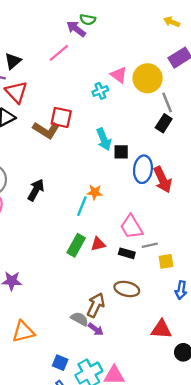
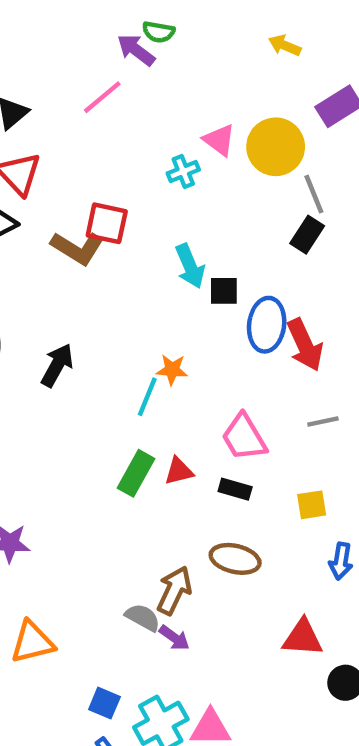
yellow arrow: (172, 22) -> (285, 45), moved
gray line: (150, 245) -> (323, 422), moved

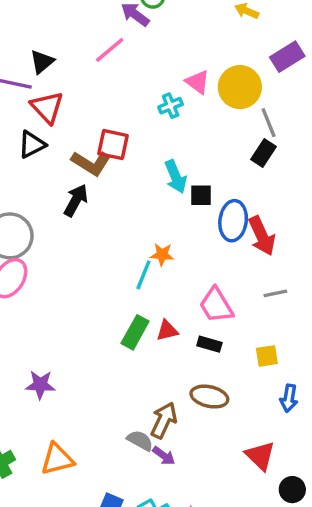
black arrow: (57, 365) -> (76, 200), moved
red triangle: (303, 638) -> (260, 456), turned 40

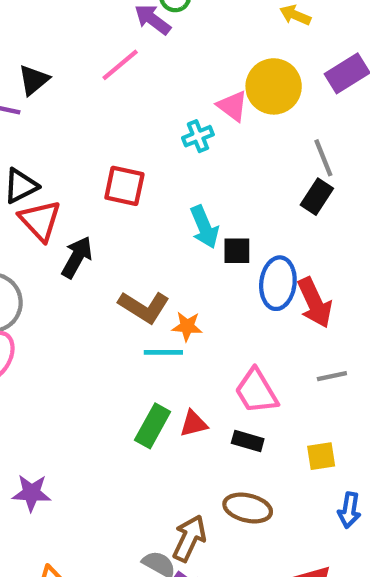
yellow circle: (240, 87) -> (274, 86), moved
red triangle: (47, 107) -> (40, 220), moved
brown L-shape: (91, 163) -> (144, 307), moved
cyan line: (143, 275) -> (163, 352), turned 68

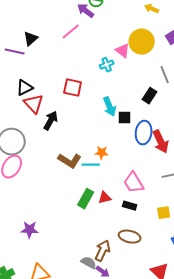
black rectangle: (317, 197) -> (150, 96), moved
brown L-shape: (144, 307) -> (70, 161), moved

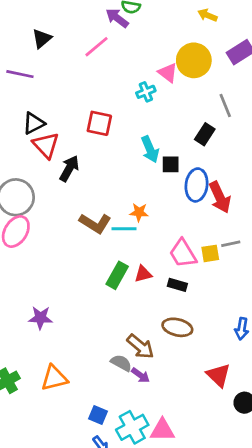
black triangle: (31, 39) -> (42, 38), moved
yellow square: (164, 213) -> (210, 253), moved
brown arrow: (103, 251) -> (140, 347), turned 105

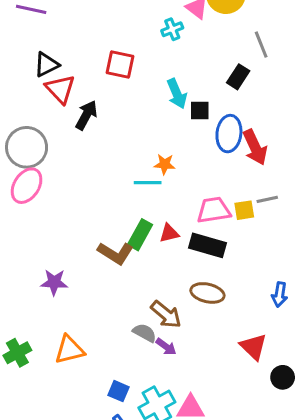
brown L-shape: (95, 223) -> (115, 253), moved
pink trapezoid: (183, 253) -> (214, 210), turned 112
black rectangle: (177, 285) -> (207, 245), size x1.6

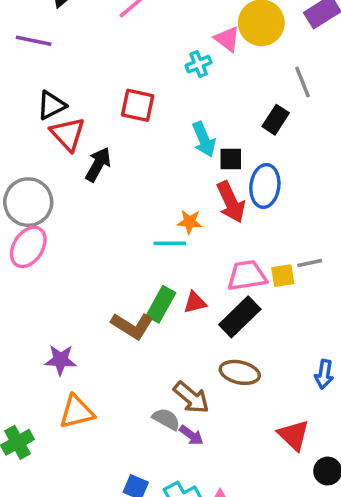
red arrow: (255, 147) -> (231, 202), moved
black rectangle: (207, 245) -> (240, 317), turned -60
orange triangle: (69, 350) -> (77, 412), moved

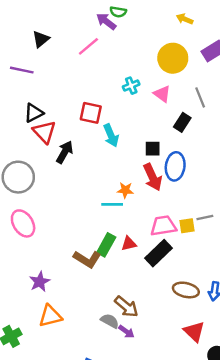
pink triangle: (227, 39) -> (162, 94), moved
cyan arrow: (204, 139) -> (111, 135), moved
pink ellipse: (28, 247) -> (23, 223), moved, turned -64
purple star: (60, 360) -> (40, 282), turned -30
brown ellipse: (240, 372) -> (186, 290), moved

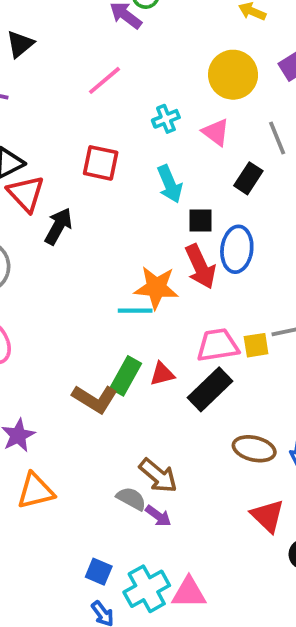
pink line: (88, 46) -> (104, 80), moved
cyan arrow: (111, 135) -> (170, 184), moved
orange star: (125, 190) -> (156, 288), size x1.6

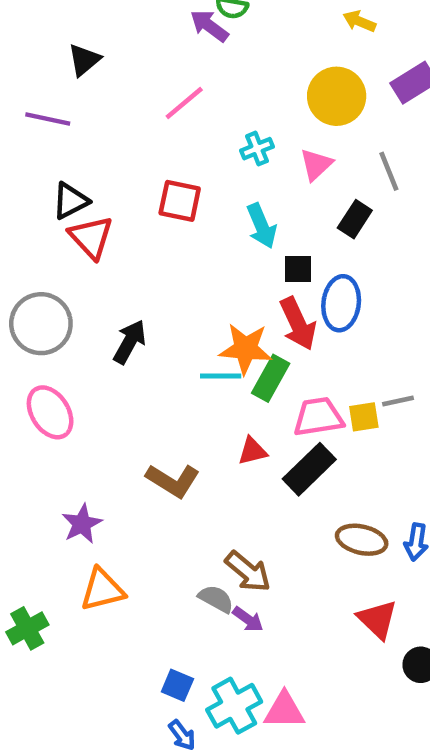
pink triangle: (216, 132) -> (316, 164), turned 40
black arrow: (58, 226) -> (130, 342), moved
green rectangle: (126, 376) -> (271, 378), moved

